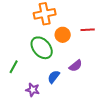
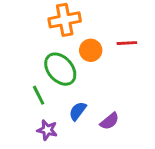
purple semicircle: (76, 66) -> (110, 121), moved
green line: (14, 67) -> (39, 95), moved, turned -56

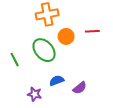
green line: (39, 95) -> (15, 60), moved
blue semicircle: (78, 111) -> (57, 81), turned 32

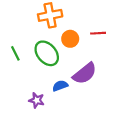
green line: (15, 60) -> (15, 53), moved
purple semicircle: (80, 88) -> (85, 73), moved, size x1.6

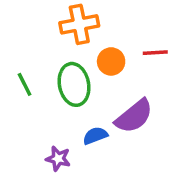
green ellipse: (47, 53) -> (74, 84), turned 30

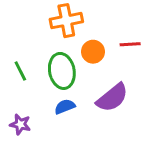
blue semicircle: (95, 136) -> (65, 107), moved
purple star: (58, 159) -> (20, 124), moved

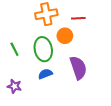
red line: (130, 44) -> (78, 18), moved
purple semicircle: (112, 98) -> (78, 68), turned -70

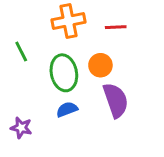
orange circle: (65, 36) -> (100, 65), moved
green line: (14, 49) -> (21, 51), moved

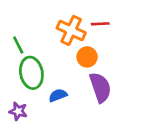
orange cross: (68, 21) -> (71, 30), moved, turned 36
green ellipse: (64, 73) -> (31, 73), moved

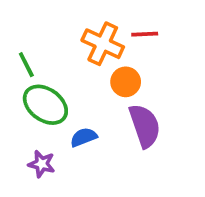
green ellipse: (31, 73) -> (45, 105), turned -44
purple star: (18, 111) -> (42, 164), moved

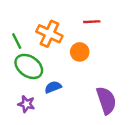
orange cross: (103, 44) -> (49, 34), moved
purple semicircle: (145, 126) -> (106, 100), moved

